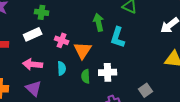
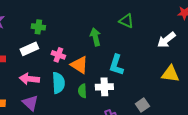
cyan L-shape: (118, 37) -> (116, 65), moved
orange triangle: (83, 50) -> (79, 65), turned -30
cyan semicircle: (62, 68) -> (58, 83), size x1.5

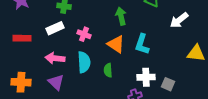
white arrow: (166, 40) -> (179, 20), moved
orange triangle: (79, 65) -> (116, 44), moved
white cross: (104, 87) -> (146, 77), moved
gray square: (142, 105) -> (168, 84), turned -32

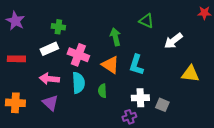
pink cross: (84, 34) -> (78, 55), size x1.5

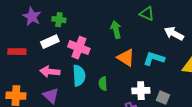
purple star: (15, 21) -> (32, 17), moved
white arrow: (173, 41) -> (174, 34), turned 66
orange triangle: (110, 65) -> (126, 58), moved
cyan L-shape: (136, 65) -> (154, 59), moved, turned 90

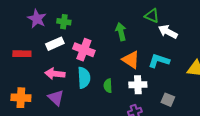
white arrow: (174, 34) -> (168, 32), moved
white cross: (141, 91) -> (138, 85), moved

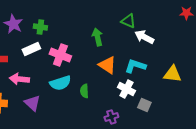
pink arrow: (55, 74) -> (19, 79), moved
cyan semicircle: (84, 78) -> (60, 83), turned 75
white cross: (138, 85) -> (126, 89), moved, turned 30

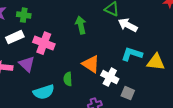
orange triangle: (107, 65) -> (91, 64), moved
cyan L-shape: (135, 66) -> (132, 54), moved
cyan semicircle: (60, 83) -> (44, 92), moved
purple triangle: (32, 103) -> (27, 64), moved

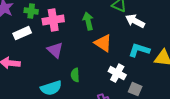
pink cross: (44, 43) -> (53, 20), moved, turned -30
purple triangle: (27, 64) -> (55, 50), moved
orange triangle: (91, 64) -> (103, 43), moved

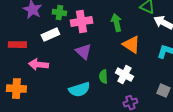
white cross: (117, 73) -> (124, 75), moved

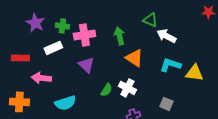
green semicircle: (103, 77) -> (106, 90), turned -144
cyan semicircle: (79, 90) -> (65, 103), moved

